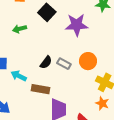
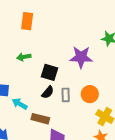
black square: (47, 12) -> (50, 72), moved, turned -30
gray rectangle: (64, 64) -> (66, 95), turned 56

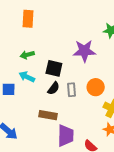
cyan arrow: (20, 104) -> (27, 77), moved

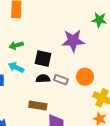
black semicircle: (54, 88) -> (43, 79), turned -128
gray rectangle: (72, 90) -> (61, 80), turned -64

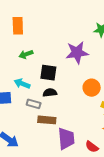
green arrow: (16, 45) -> (26, 54), moved
gray rectangle: (61, 80) -> (34, 104), moved

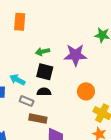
green arrow: (26, 54) -> (43, 52), moved

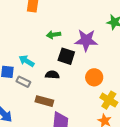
black square: (45, 72) -> (66, 56), moved
gray rectangle: (27, 101) -> (23, 82), moved

